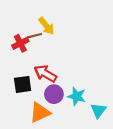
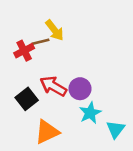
black square: (23, 84) -> (27, 99), turned -30
purple circle: (54, 94) -> (80, 89), moved
cyan star: (77, 96) -> (90, 113), turned 30

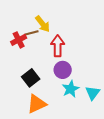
red arrow: (53, 86) -> (58, 46), moved, turned 60
black square: (27, 99) -> (31, 78), moved
cyan triangle: (116, 129) -> (93, 93), moved

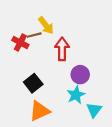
red cross: (19, 40) -> (20, 43), turned -35
purple circle: (63, 70) -> (80, 75), moved
cyan triangle: (93, 93) -> (94, 110), moved

